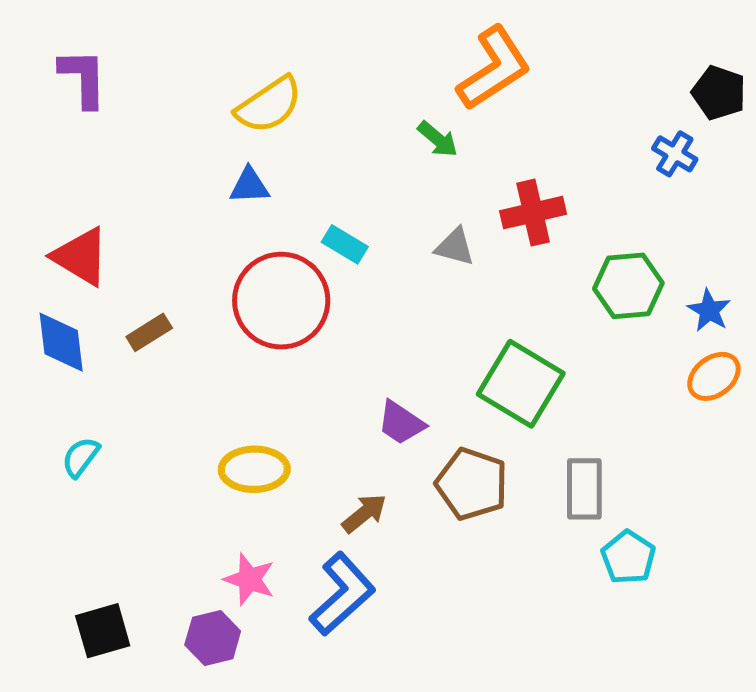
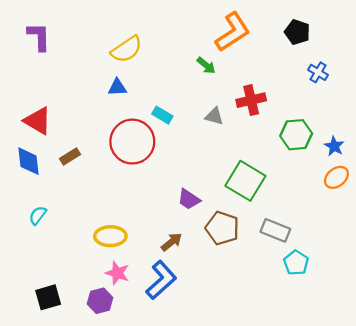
black pentagon: (719, 93) -> (297, 32), moved
yellow ellipse: (254, 469) -> (110, 236), moved
gray rectangle: (584, 489) -> (275, 230), turned -68

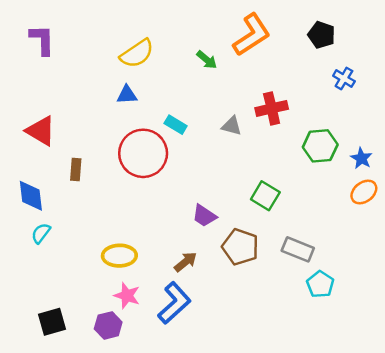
green arrow: (206, 65) -> (207, 60), moved
brown rectangle: (70, 157) -> (76, 170), turned -54
blue diamond: (29, 161) -> (31, 196), moved
green square: (245, 181) -> (265, 196), size x0.7

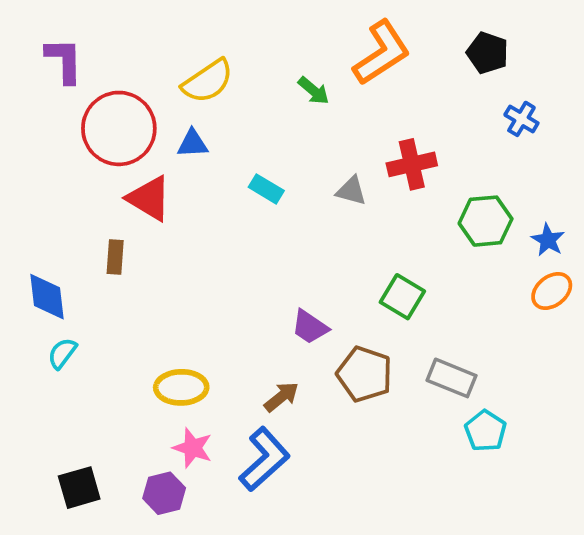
red triangle: (41, 131) -> (149, 198), moved
red circle: (143, 153) -> (119, 128), moved

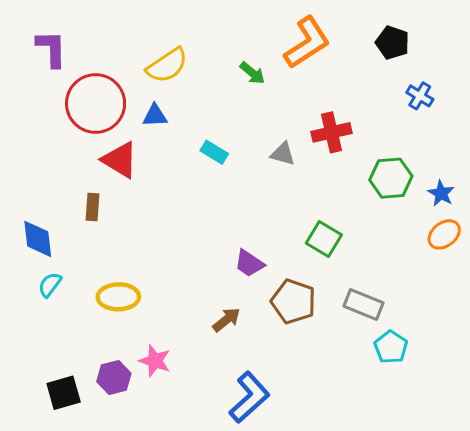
yellow ellipse: (181, 387) -> (118, 297), moved
blue L-shape: (264, 459) -> (249, 397), moved
purple hexagon: (164, 493) -> (114, 378), moved

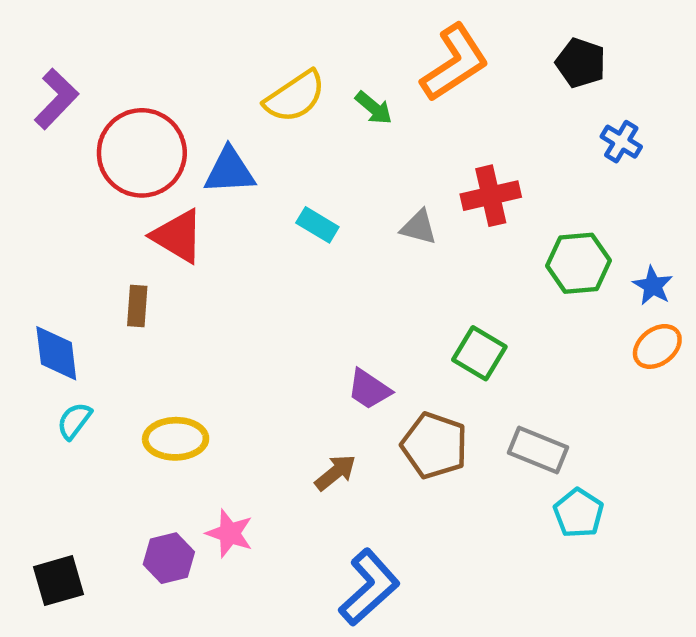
purple L-shape: (51, 49) -> (56, 99), moved, turned 45
yellow semicircle: (167, 65) -> (295, 97), moved
blue triangle: (155, 116) -> (230, 171), size x1.4
black square: (64, 393) -> (59, 581), moved

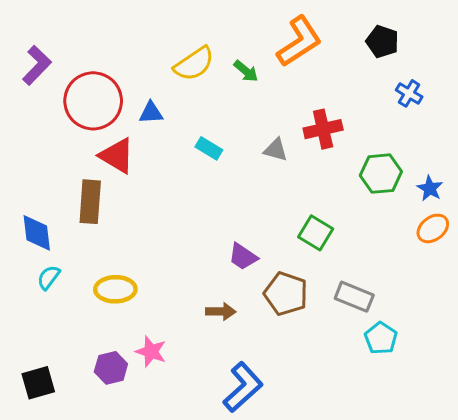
blue triangle: (230, 171) -> (151, 113), size x0.7
brown rectangle: (137, 306) -> (90, 202), size x1.6
brown arrow: (335, 473) -> (221, 312), turned 40

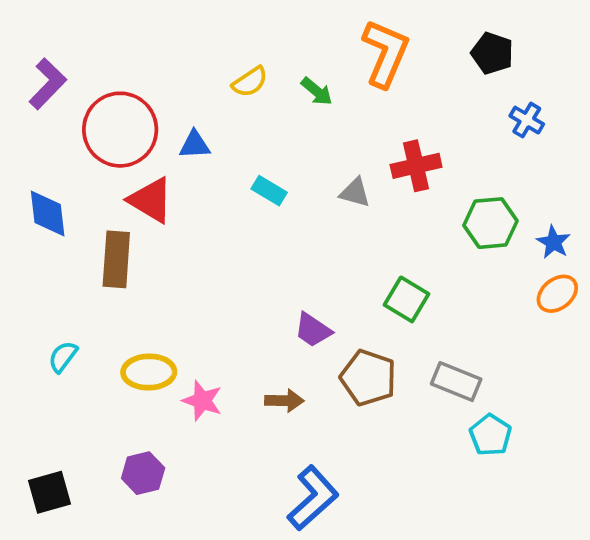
orange L-shape: (299, 42) -> (385, 53), turned -34
yellow semicircle: (194, 64) -> (250, 82), size x0.7
blue diamond: (37, 233) -> (48, 214), moved
pink star: (151, 352) -> (202, 401), moved

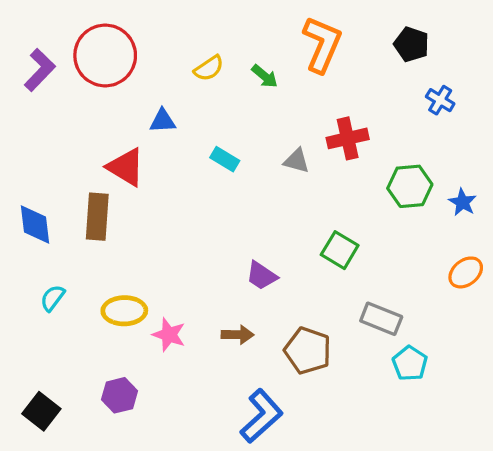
red circle: (120, 130) -> (105, 55), moved
blue diamond: (48, 214) -> (35, 225), moved
orange ellipse: (557, 294) -> (466, 272), moved
brown pentagon: (368, 378) -> (308, 351), moved
black square: (50, 492) -> (41, 411), turned -36

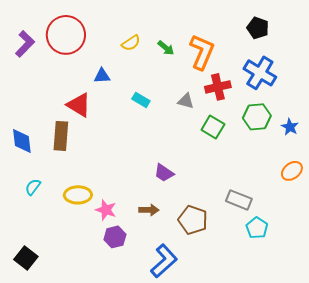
orange L-shape: (322, 44) -> (202, 52), moved
blue cross: (440, 100) -> (260, 73), moved, size x1.8
green square: (340, 250) -> (213, 127), moved
purple hexagon: (120, 395) -> (115, 237), moved

